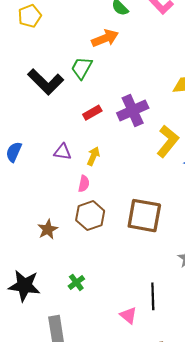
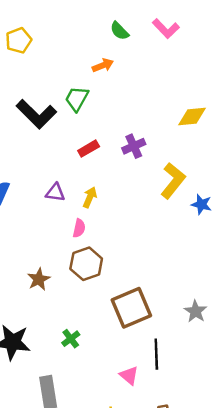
orange arrow: (105, 38) -> (103, 65), size x0.7
purple cross: (133, 110) -> (134, 146), size x0.7
brown square: (144, 216) -> (131, 308), moved, turned -33

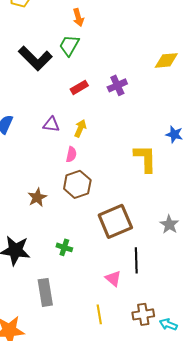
orange arrow: (103, 65) -> (78, 17), moved, turned 96
yellow L-shape: (173, 181) -> (145, 158), moved, turned -40
green cross: (71, 339) -> (64, 247), turned -35

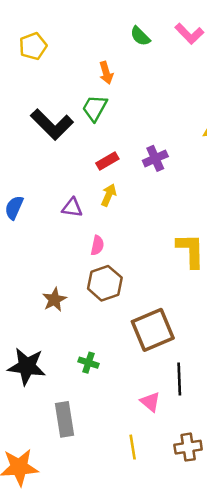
yellow arrow: (80, 128) -> (109, 195), moved

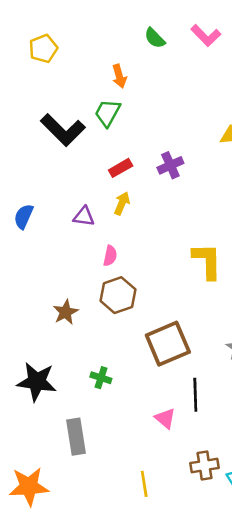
yellow line: (133, 447) -> (144, 484), moved

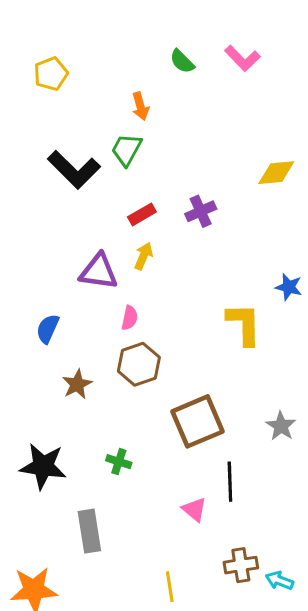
blue semicircle: (24, 216) -> (48, 329), moved
purple triangle: (84, 216) -> (99, 272), size x1.5

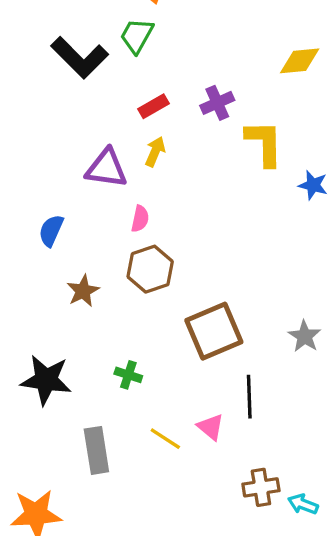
yellow L-shape: (244, 324) -> (264, 143), moved
yellow line: (170, 587) -> (165, 439), moved, turned -48

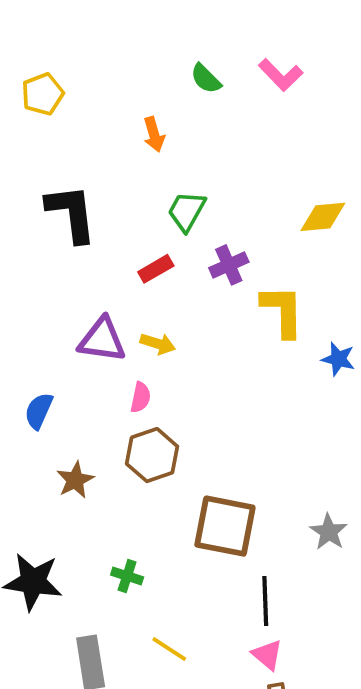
green trapezoid: (137, 36) -> (187, 211), moved
black L-shape: (80, 58) -> (71, 213), turned -142
yellow arrow: (155, 152) -> (158, 344), moved, turned 84
brown square: (214, 331) -> (225, 526), turned 34
pink triangle: (211, 427) -> (267, 655), moved

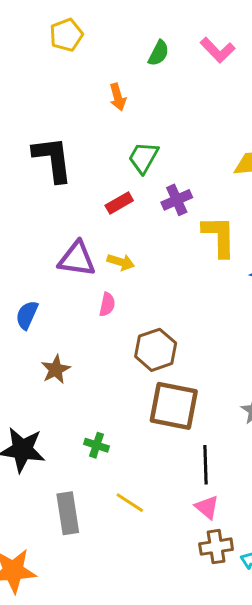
green semicircle: (206, 79) -> (159, 53), turned -108
yellow pentagon: (43, 94) -> (66, 35), moved
brown hexagon: (152, 455) -> (156, 350), moved

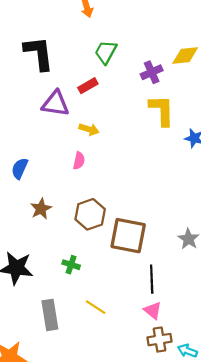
purple cross: (177, 200) -> (152, 72), moved
purple triangle: (77, 259) -> (55, 104), moved
brown hexagon: (156, 350) -> (90, 214), moved

